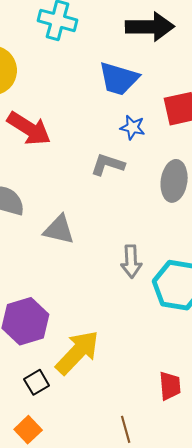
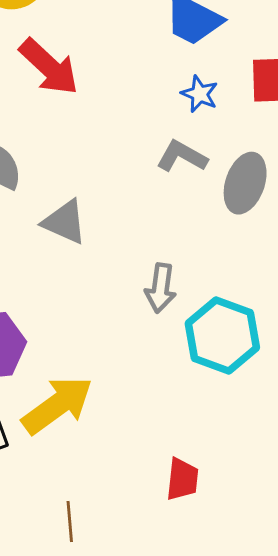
gray L-shape: (108, 165) -> (182, 156), moved
brown line: (126, 429) -> (70, 522), moved

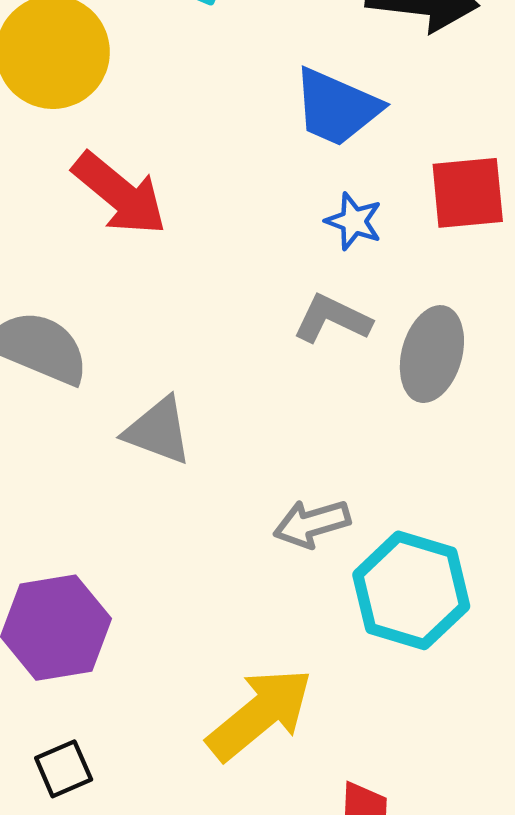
gray arrow: (161, 288) -> (312, 523), turned 69
yellow arrow: (57, 405) -> (260, 714), moved

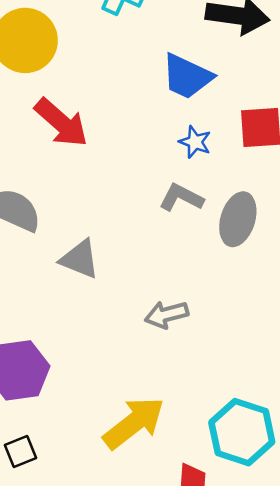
cyan hexagon: (411, 590) -> (242, 432), moved

